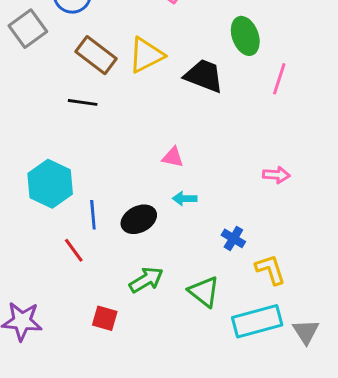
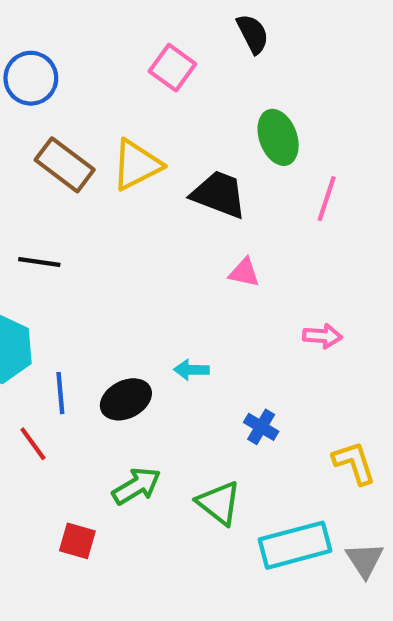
black line: (83, 102) -> (39, 262), moved
pink triangle: (173, 157) -> (244, 273), moved
yellow L-shape: (270, 270) -> (354, 463), moved

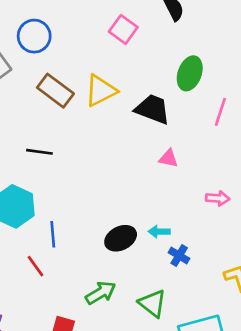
green ellipse: (278, 137) -> (190, 73), turned 40
cyan arrow: (191, 370) -> (159, 232), moved
black ellipse: (126, 399) -> (121, 238), moved

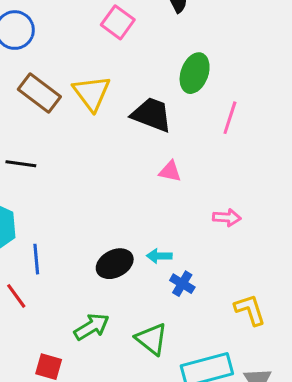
yellow triangle: (101, 91) -> (92, 93), turned -40

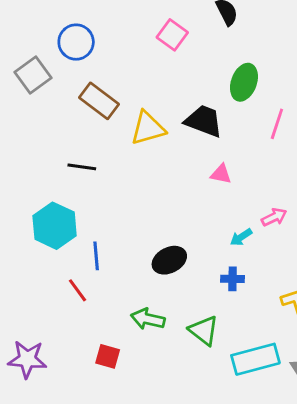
yellow triangle: (92, 93) -> (148, 128), moved, turned 51
pink arrow: (227, 218) -> (274, 217), turned -30
cyan arrow: (159, 256) -> (241, 237), moved, turned -35
blue cross: (182, 284) -> (233, 279), turned -30
green arrow: (92, 327) -> (148, 319), turned -136

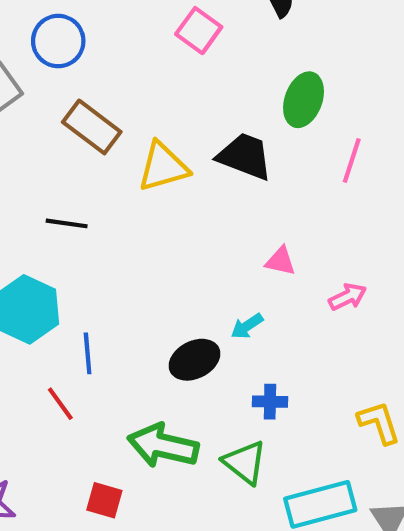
pink triangle: (221, 174) -> (280, 261), moved
cyan arrow: (241, 237) -> (247, 326), moved
blue cross: (233, 279) -> (270, 402), moved
green arrow: (148, 319) -> (163, 446), size x1.4

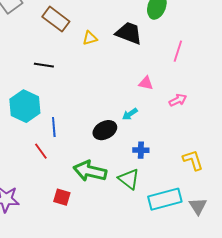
pink line: (352, 161) -> (178, 51), moved
yellow triangle: (163, 167) -> (90, 38), size x0.6

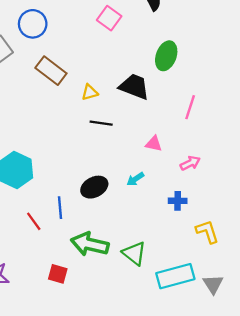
black line: (44, 65) -> (101, 123), moved
blue line: (54, 127) -> (60, 208), moved
black ellipse: (105, 130) -> (94, 187), moved
blue cross: (141, 150) -> (178, 201), moved

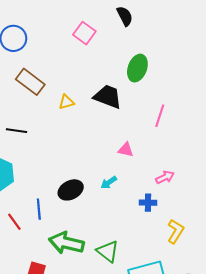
black line: (101, 123) -> (17, 131), moved
pink arrow: (190, 163) -> (165, 177), moved
yellow L-shape: (207, 232) -> (176, 231), turned 50

